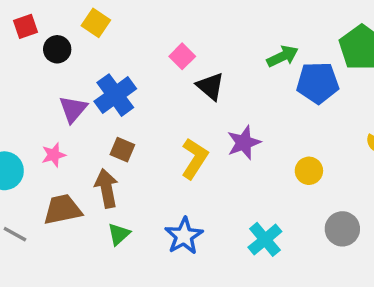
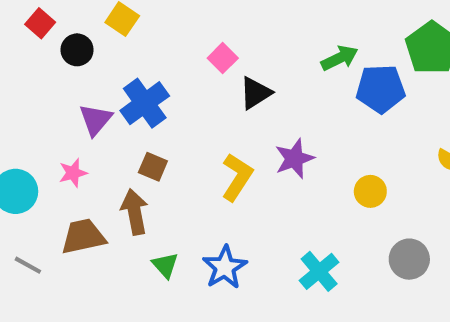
red square: (25, 26) -> (40, 23), turned -30
black triangle: (210, 86) -> (255, 93), turned 48
green triangle: (119, 234) -> (165, 265), moved, turned -30

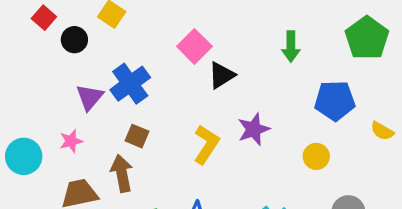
pink square: (223, 58) -> (194, 46), size x1.4
green arrow: (340, 58) -> (291, 46), turned 116
blue pentagon: (381, 89) -> (335, 101), moved

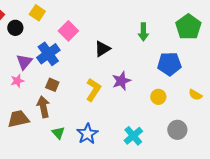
pink square: (194, 46) -> (68, 31), moved
yellow semicircle: (382, 131) -> (195, 95), moved
pink star: (71, 141) -> (17, 81), moved

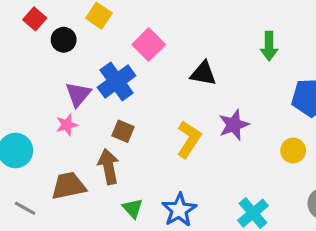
black triangle: (102, 49) -> (203, 73), turned 42

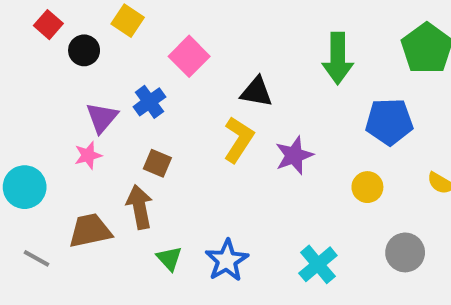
green arrow: (269, 46) -> (338, 58), size x1.4
blue cross: (117, 81) -> (149, 102), size x0.7
yellow L-shape: (189, 139) -> (239, 140), moved

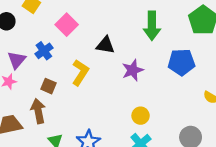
yellow L-shape: (239, 140) -> (80, 72), moved
purple star: (294, 155) -> (133, 70), moved
yellow circle: (367, 187) -> (141, 116), moved

